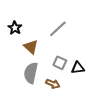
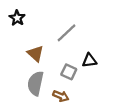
black star: (15, 28) -> (17, 18), moved
black triangle: (78, 68) -> (89, 60), moved

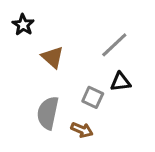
gray line: (66, 33) -> (114, 45), moved
brown triangle: (36, 54) -> (52, 57), moved

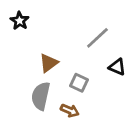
brown triangle: (52, 57) -> (49, 63), moved, turned 42
black triangle: (121, 82) -> (117, 67), moved, turned 30

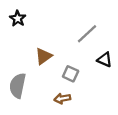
gray semicircle: (41, 96) -> (18, 86), moved
brown arrow: (70, 111) -> (62, 98), turned 147

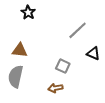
black star: (18, 19) -> (28, 12), moved
brown triangle: (44, 56) -> (20, 50), moved, turned 42

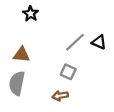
gray line: (78, 30) -> (75, 42), moved
black triangle: (93, 53) -> (99, 42), moved

